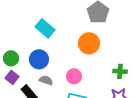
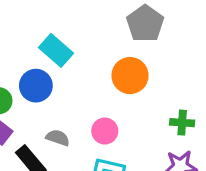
blue circle: (39, 59) -> (36, 86), moved

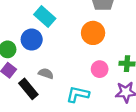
pink circle: (105, 131) -> (100, 69), moved

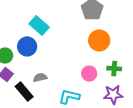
orange circle: (93, 33) -> (99, 40), moved
gray semicircle: (46, 73) -> (40, 78), turned -32

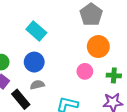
blue circle: (27, 46) -> (34, 62), moved
pink circle: (89, 74) -> (85, 71), moved

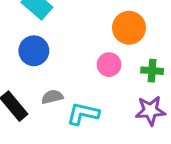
gray semicircle: (37, 85) -> (52, 97), moved

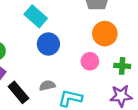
blue circle: (34, 51) -> (48, 44), moved

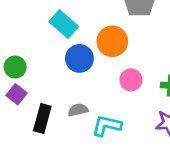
orange circle: (105, 34) -> (112, 41), moved
black rectangle: (18, 92) -> (42, 118), turned 55

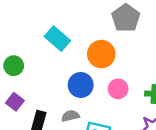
blue circle: (79, 58) -> (81, 85), moved
green circle: (15, 67) -> (14, 66), moved

